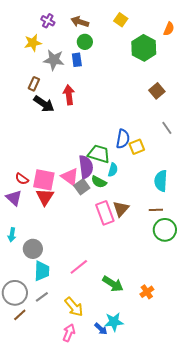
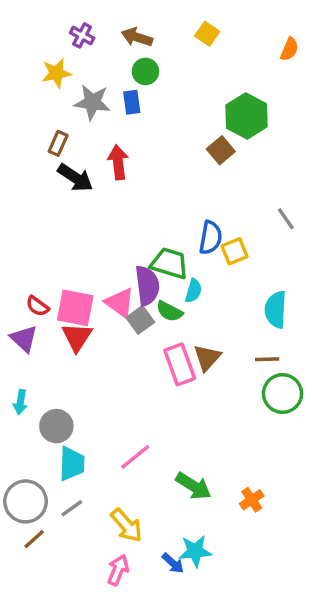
green hexagon: (144, 48) -> (247, 116), moved
brown square: (157, 91) -> (221, 150), moved

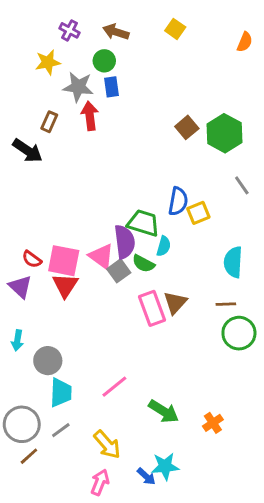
green circle: (145, 71) -> (104, 61), moved
green hexagon: (247, 116) -> (224, 133), moved
red arrow: (118, 162) -> (90, 116), moved
black arrow: (75, 178) -> (28, 151), moved

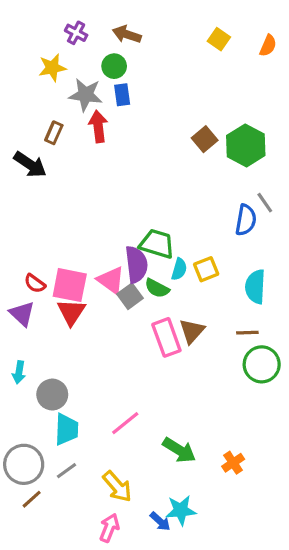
yellow square: (175, 29) -> (219, 39), moved
blue semicircle: (178, 201) -> (246, 220), moved
yellow square: (198, 213) -> (206, 269), moved

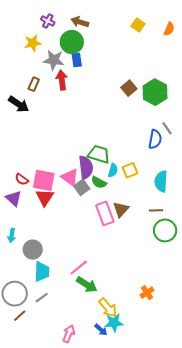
green circle: (114, 66) -> (72, 42), size x1.5
green arrow: (179, 450) -> (87, 285), moved
yellow arrow: (117, 487) -> (108, 308), moved

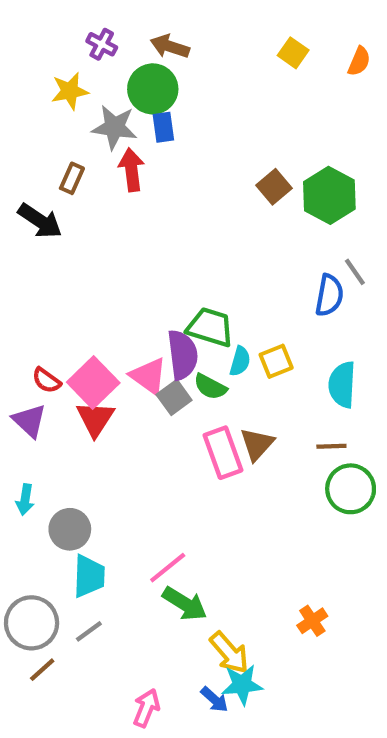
pink square: (44, 180) -> (93, 382), turned 35

